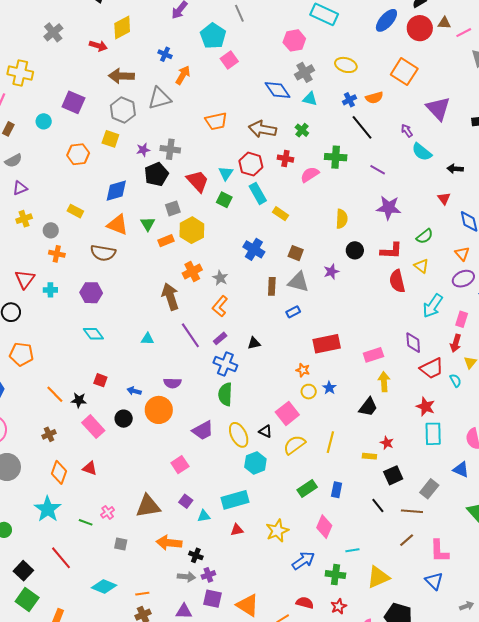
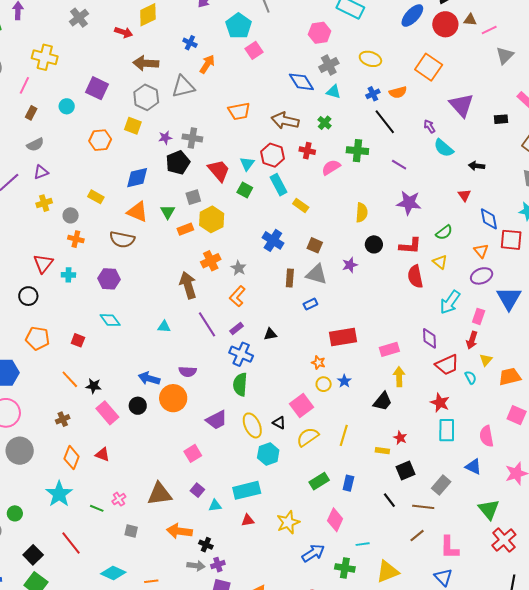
red square: (100, 380) -> (78, 340), moved
blue arrow: (134, 391) -> (149, 378), size x1.5

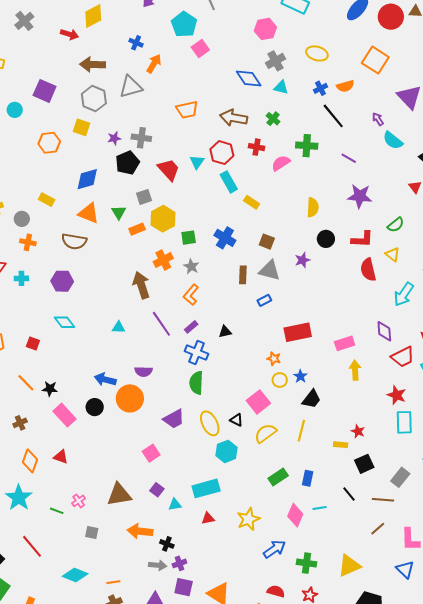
green square: (245, 190) -> (189, 238), moved, turned -35
black trapezoid: (383, 401) -> (311, 399), moved
cyan line: (363, 544) -> (320, 508), moved

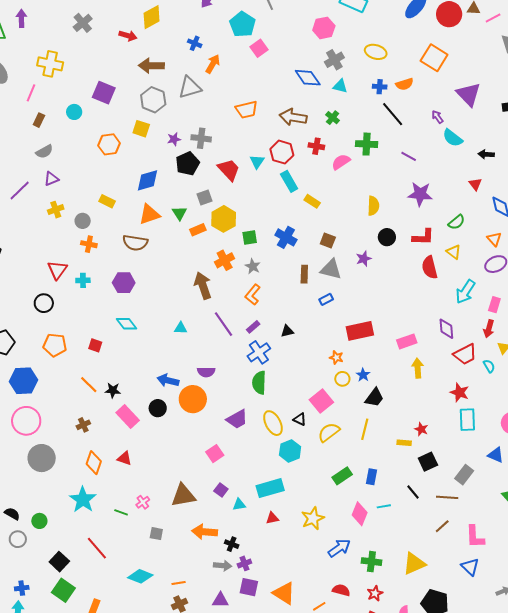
blue cross: (320, 88) -> (380, 87), turned 32
orange triangle: (89, 213) -> (149, 214), turned -40
blue cross: (196, 353) -> (259, 352), turned 35

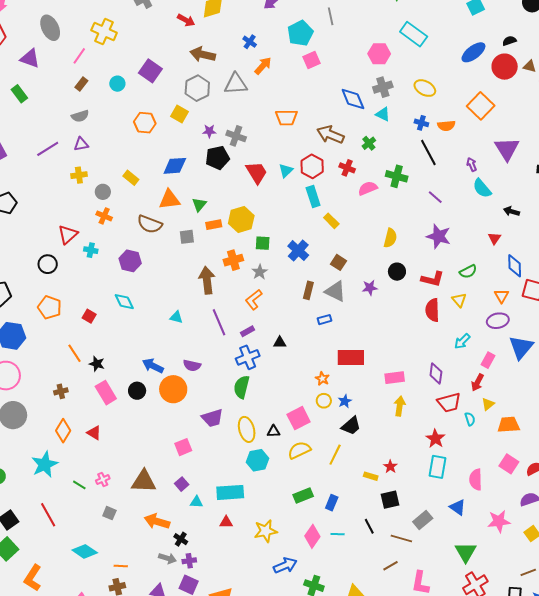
gray square: (204, 197) -> (187, 237), moved
cyan arrow: (465, 292) -> (462, 341), size x0.7
black triangle: (300, 419) -> (274, 431), turned -40

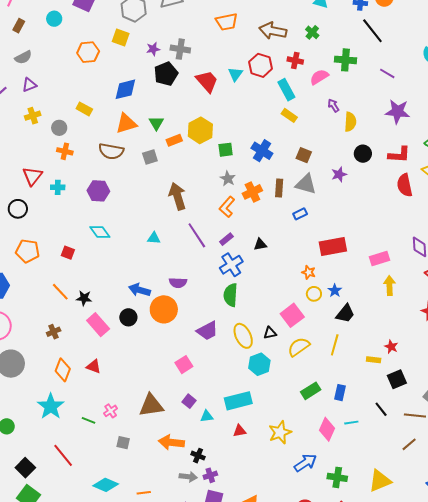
purple arrow: (472, 164) -> (333, 106), moved
cyan rectangle: (313, 196) -> (286, 90), moved
orange cross: (233, 260) -> (252, 192), moved

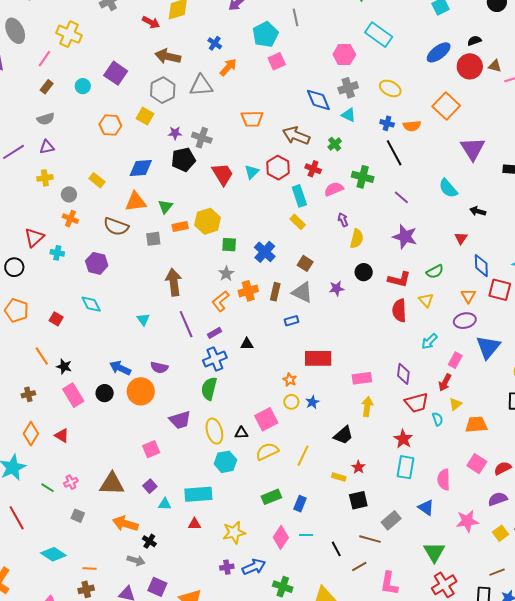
cyan triangle: (154, 238) -> (143, 319), turned 40
black trapezoid: (345, 314) -> (343, 435), moved
black line: (381, 409) -> (336, 549), moved
purple cross: (210, 475) -> (227, 567), moved

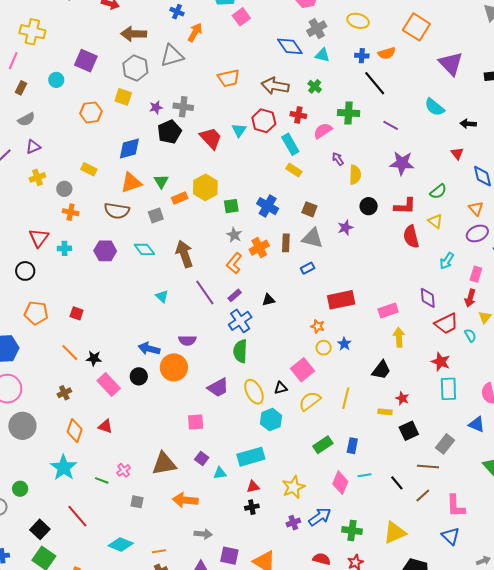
cyan diamond: (91, 304) -> (144, 249), moved
pink square: (151, 449) -> (196, 422), turned 30
black cross: (149, 541) -> (252, 507), moved, turned -32

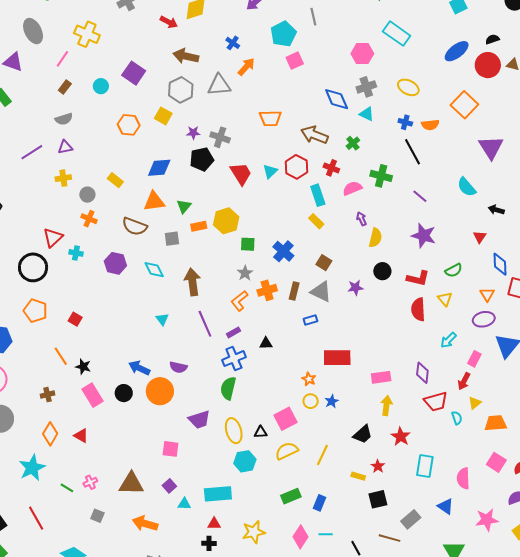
black circle: (25, 271) -> (33, 267), size x1.5
red star: (441, 362) -> (401, 437), moved

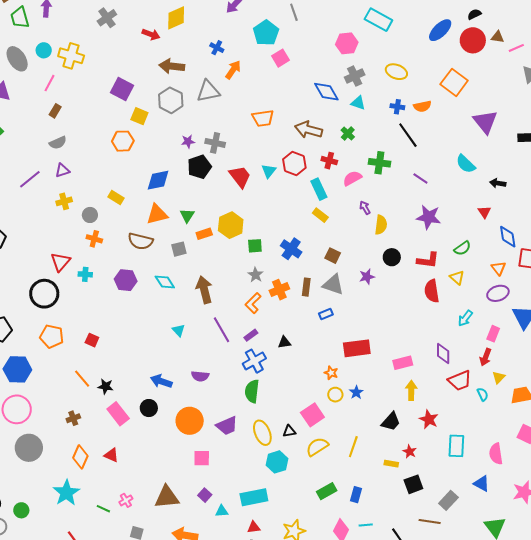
cyan circle: (101, 86) -> (44, 50), moved
yellow square: (163, 116) -> (139, 116), moved
orange circle: (160, 391) -> (190, 421), moved

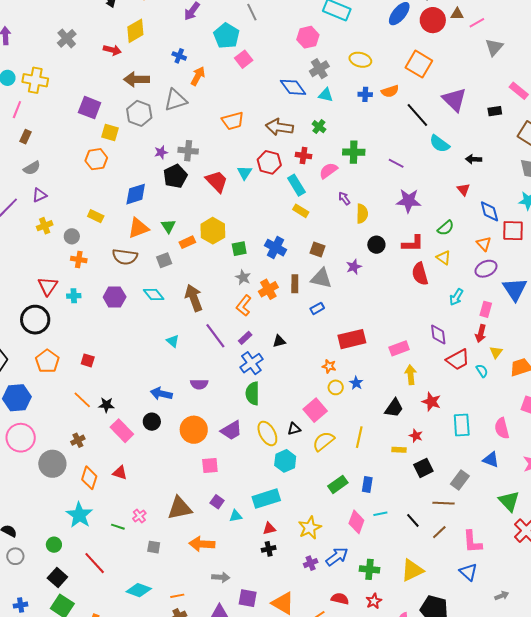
black line: (408, 135) -> (417, 115), moved
orange pentagon: (52, 336) -> (47, 361), turned 30
gray circle: (29, 448) -> (52, 464), moved
green circle: (21, 510) -> (54, 545), moved

